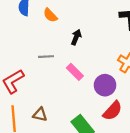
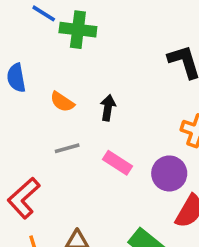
orange semicircle: (50, 15) -> (62, 102), moved

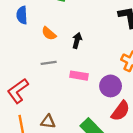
pink rectangle: (117, 163) -> (79, 76), turned -30

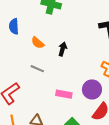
gray line: (49, 63) -> (37, 69), turned 32
pink rectangle: (79, 76) -> (64, 94), moved

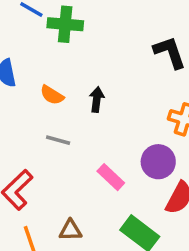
pink rectangle: (64, 94) -> (111, 177), turned 42

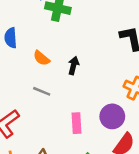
pink rectangle: (111, 177) -> (76, 123), turned 36

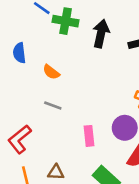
black arrow: (74, 66) -> (101, 34), moved, size x1.5

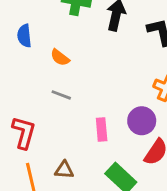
red L-shape: (20, 139) -> (24, 133), turned 144

